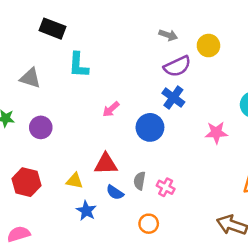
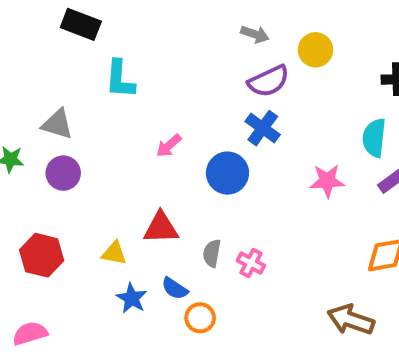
gray triangle: (30, 78) -> (57, 124), moved
blue semicircle: (115, 192) -> (175, 288), moved
orange circle: (149, 224) -> (200, 318), moved

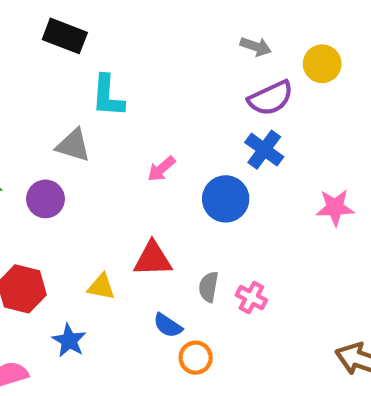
gray triangle: (57, 124) -> (73, 145), moved
blue star: (132, 298) -> (69, 340), moved

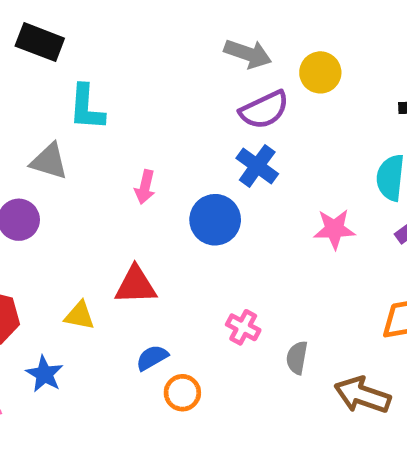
gray arrow: (256, 47) -> (248, 54), size x1.4
pink arrow: (161, 169) -> (145, 187), turned -36
gray semicircle: (208, 287) -> (297, 358), moved
blue semicircle: (168, 325) -> (152, 358), turned 116

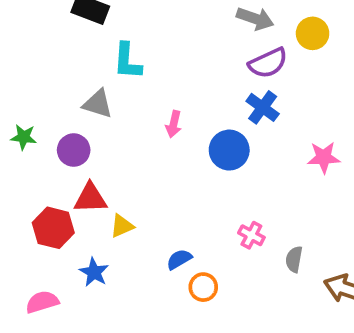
red triangle: (136, 285) -> (90, 198), moved
yellow triangle: (80, 316) -> (122, 226), turned -35

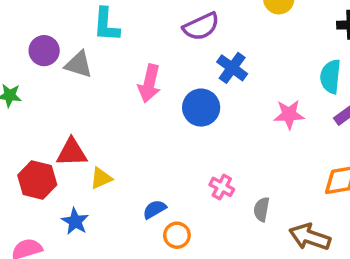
purple semicircle: (268, 63) -> (201, 26), moved
pink arrow: (174, 124) -> (149, 83), size x1.5
purple circle: (74, 150) -> (44, 51), moved

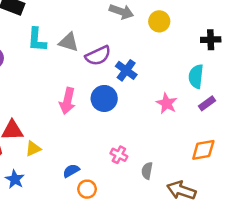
purple semicircle: (201, 26) -> (98, 56), moved
gray triangle: (79, 64) -> (69, 42), moved
pink arrow: (149, 83) -> (67, 101), moved
pink star: (289, 114) -> (167, 103), turned 30

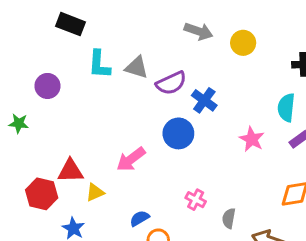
pink arrow: (67, 101) -> (131, 159), moved, turned 40

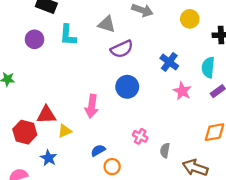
yellow circle: (243, 43) -> (190, 19), moved
gray triangle: (137, 67) -> (107, 24), moved
purple circle: (47, 86) -> (34, 39), moved
blue cross: (204, 100) -> (169, 62), moved
pink arrow: (131, 159) -> (92, 106), turned -45

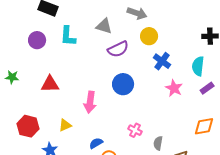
yellow circle: (190, 19) -> (149, 36), moved
red triangle: (46, 115) -> (50, 84), moved

